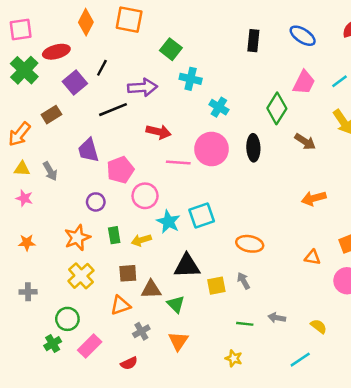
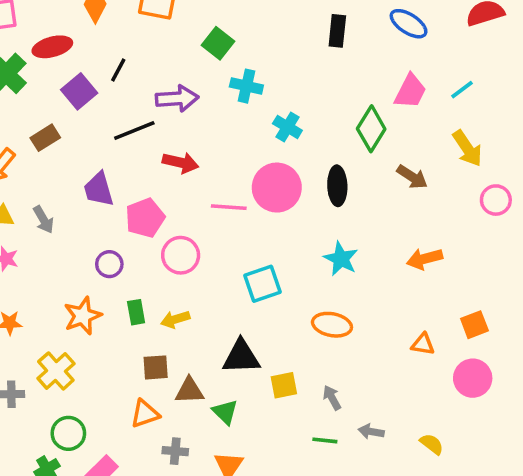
red arrow: (159, 132) -> (181, 163), moved
cyan star: (168, 222) -> (341, 259), moved
yellow cross: (81, 276) -> (56, 371), moved
gray arrow: (244, 281) -> (332, 398), moved
gray cross: (141, 331) -> (175, 451), turned 35

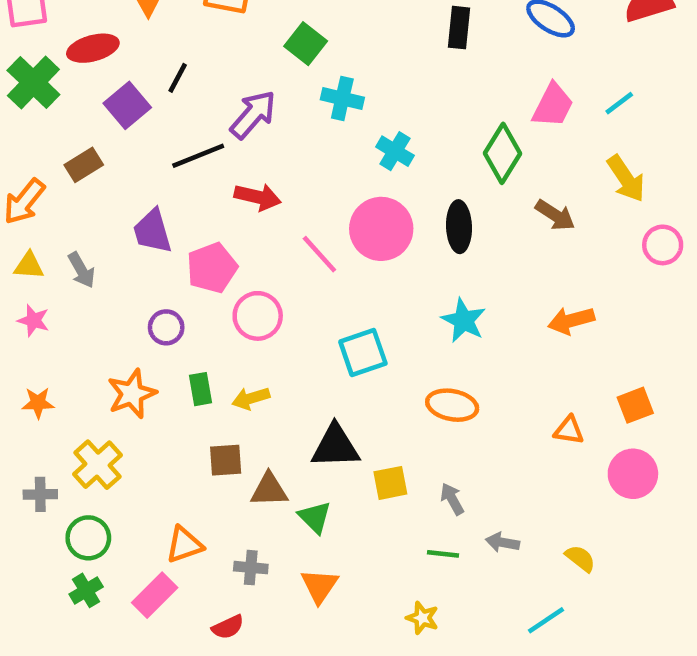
purple arrow: (177, 98) -> (253, 115), turned -45
pink line: (229, 207) -> (319, 254), turned 44
orange triangle: (145, 414) -> (184, 545), moved
green circle: (68, 433) -> (88, 538), moved

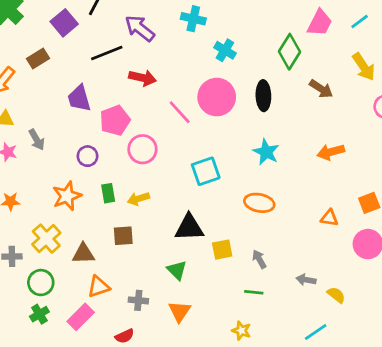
purple arrow: (253, 115) -> (140, 28), turned -92
gray arrow: (81, 270) -> (37, 140), moved
brown triangle: (269, 490) -> (83, 254), moved
gray arrow: (502, 542) -> (306, 280), moved

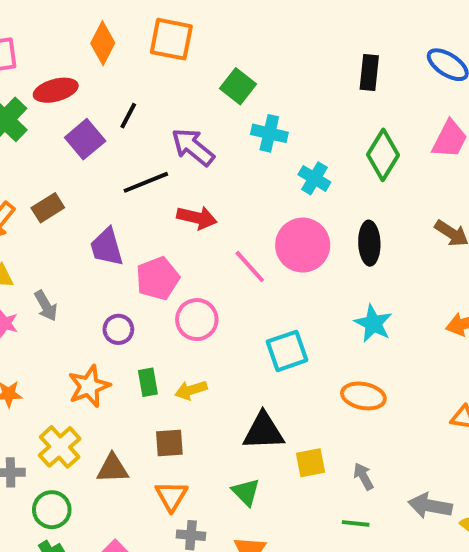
green diamond: (290, 52) -> (383, 155), moved
brown rectangle: (38, 59) -> (48, 208), moved
gray arrow: (306, 280) -> (430, 506), size x1.5
orange triangle: (99, 287) -> (171, 496), moved, turned -40

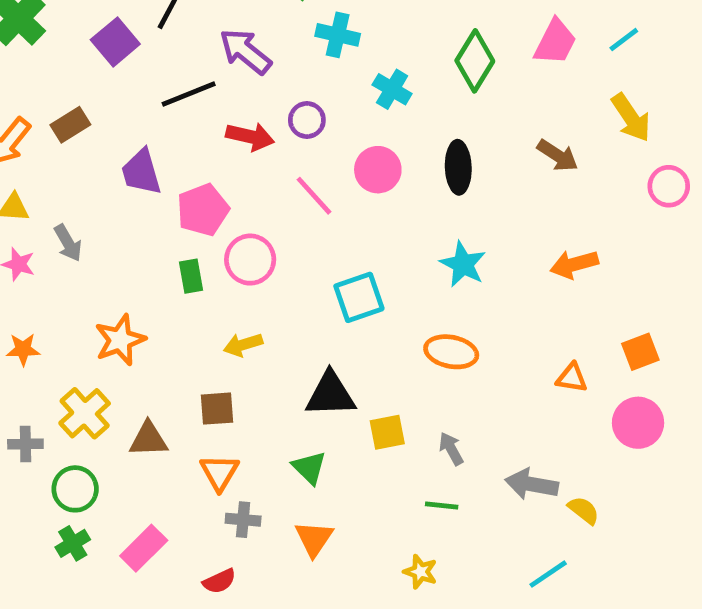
pink circle: (303, 245) -> (378, 170), size x0.7
purple circle: (118, 329) -> (307, 120), moved
green rectangle: (148, 382) -> (191, 276), moved

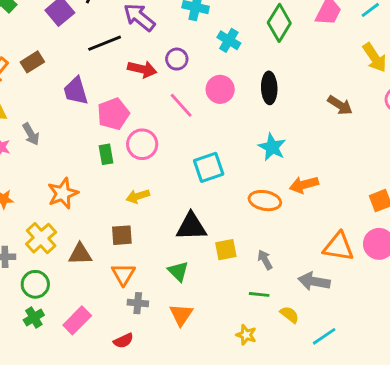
brown arrow: (558, 155) -> (340, 105), moved
orange arrow: (574, 264) -> (304, 185), moved
orange triangle: (572, 378) -> (339, 247), moved, size x1.6
yellow semicircle: (584, 510) -> (289, 315), moved

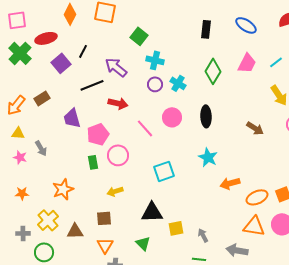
purple circle: (177, 59) -> (155, 84), moved
orange ellipse: (265, 201) -> (257, 197), moved, turned -35

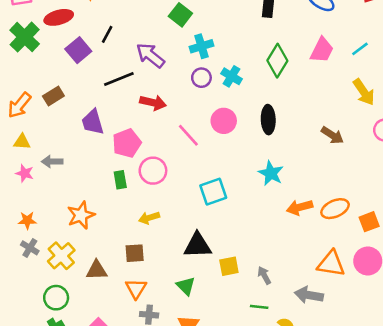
cyan cross: (155, 60) -> (201, 46), turned -30
gray arrow: (41, 148) -> (52, 161), turned 119
orange ellipse: (257, 197) -> (335, 209), moved
gray cross: (23, 233) -> (30, 248), moved, turned 32

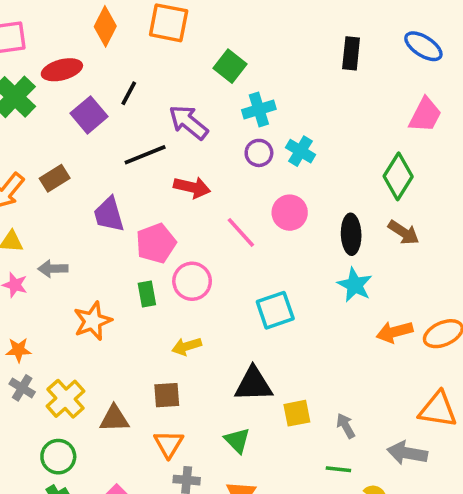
green diamond: (277, 61) -> (398, 176), moved
black ellipse: (268, 120) -> (351, 234), moved
brown arrow: (332, 135) -> (404, 232), moved
orange star: (81, 215) -> (93, 321), moved

